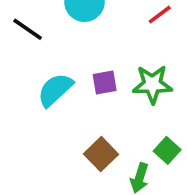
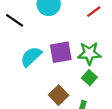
purple square: (105, 82) -> (61, 52), size x1.5
green square: (167, 150) -> (89, 78), moved

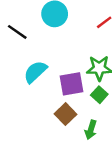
purple square: (61, 52) -> (72, 84), moved

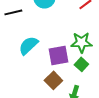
black line: (17, 32) -> (13, 12), turned -48

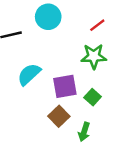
green star: (81, 42) -> (94, 56), moved

